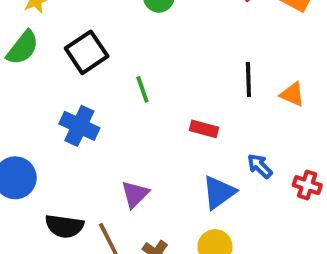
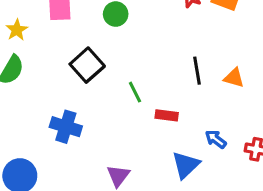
black square: (87, 52) -> (87, 65), moved
green line: (142, 89) -> (135, 92), moved

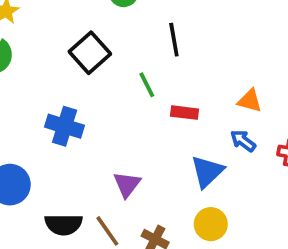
black line: (197, 71) -> (174, 40), moved
orange triangle: (234, 78) -> (250, 101), moved

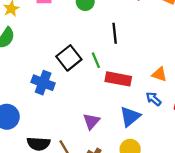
black square: (90, 53) -> (69, 58), moved
red rectangle: (184, 113) -> (118, 79), size x1.5
purple triangle: (127, 184) -> (91, 121), moved

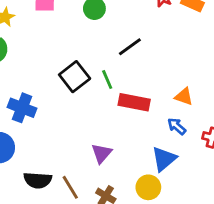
black line: (115, 33) -> (130, 47), turned 60
blue cross: (43, 83) -> (22, 108), moved
blue triangle: (130, 117) -> (164, 159), moved

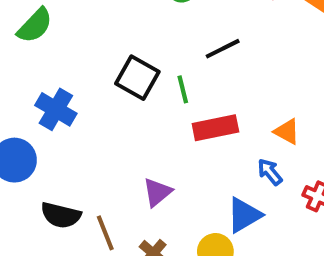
black square: (75, 77) -> (137, 78), turned -32
red rectangle: (134, 102) -> (215, 128), turned -32

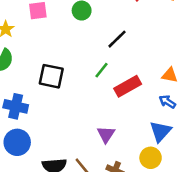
black square: (137, 78) -> (51, 76), moved
green line: (183, 89) -> (102, 70), turned 70
blue cross: (56, 109) -> (16, 106), moved

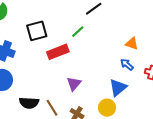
black square: (51, 76) -> (37, 31), turned -35
red rectangle: (128, 86) -> (58, 52), moved

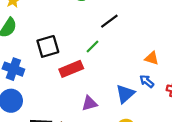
purple triangle: (74, 84) -> (89, 103), turned 35
blue triangle: (118, 88) -> (125, 94), moved

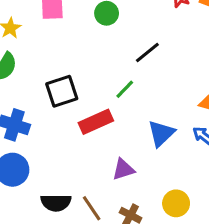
blue triangle: (125, 94) -> (161, 133), moved

